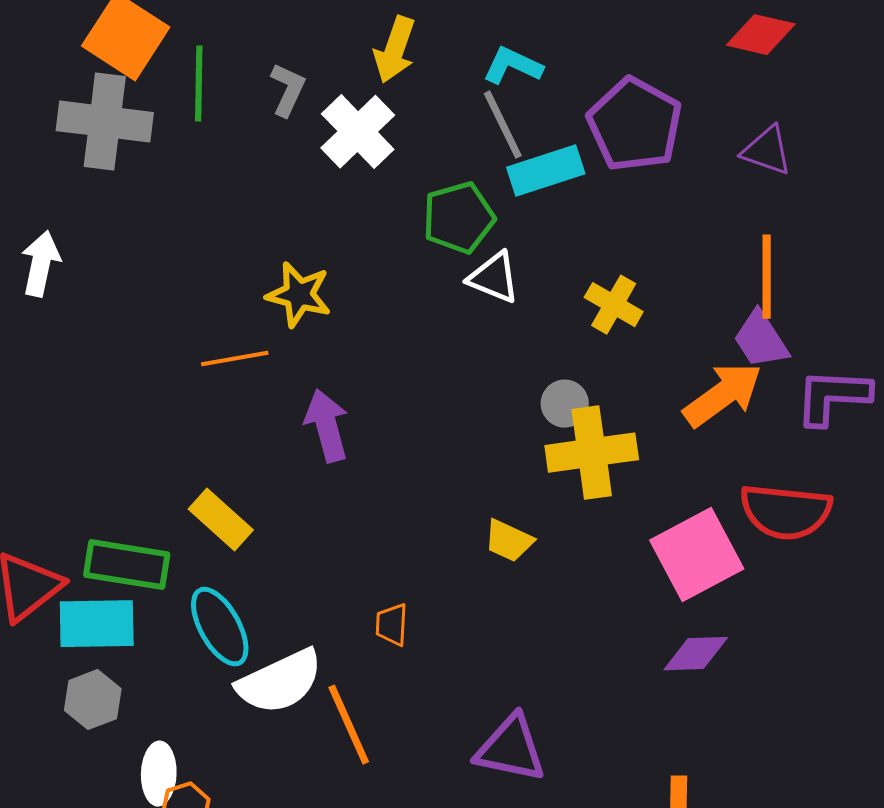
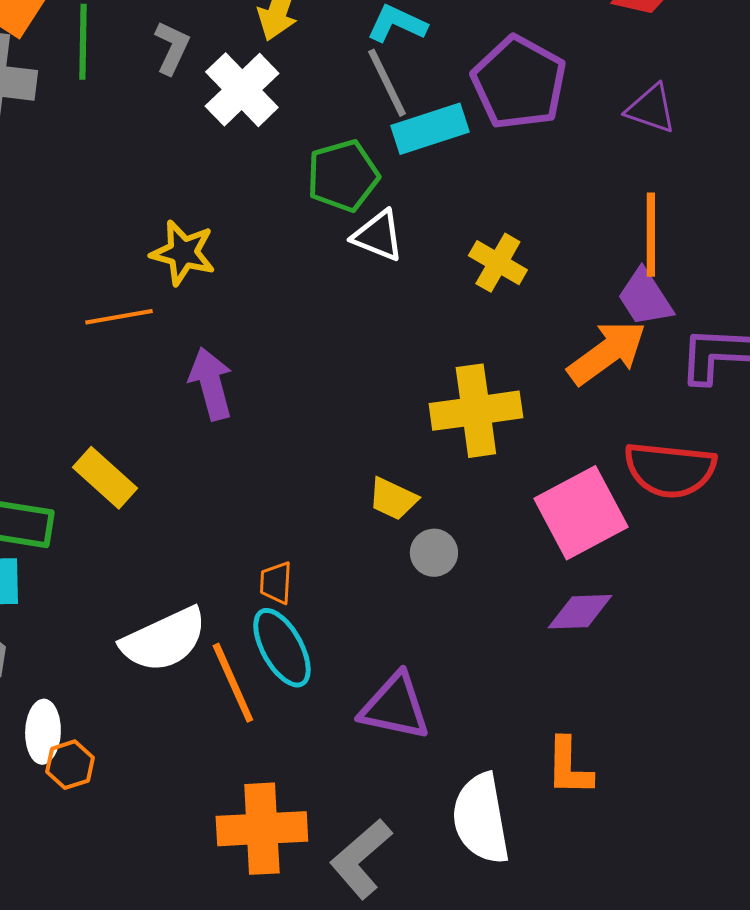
gray circle: (565, 404) -> (434, 553), moved
cyan ellipse: (220, 627) -> (282, 648), moved

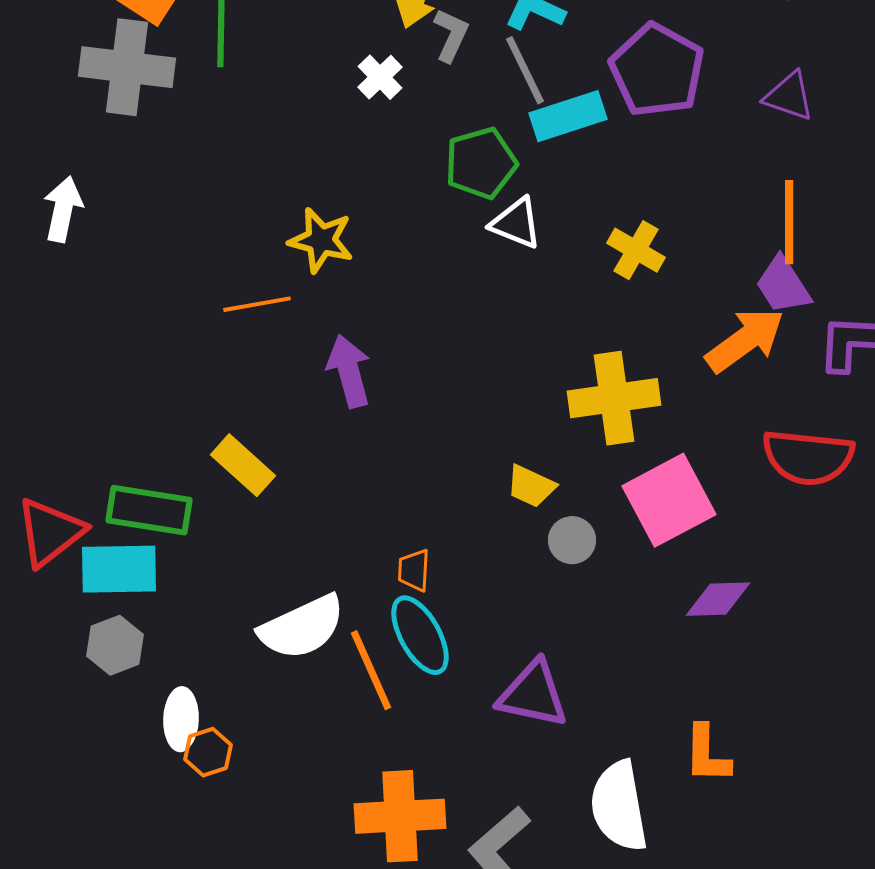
gray L-shape: (172, 48) -> (451, 35), moved
white cross: (242, 90) -> (380, 77), size x0.6
pink square: (581, 513) -> (669, 500), moved

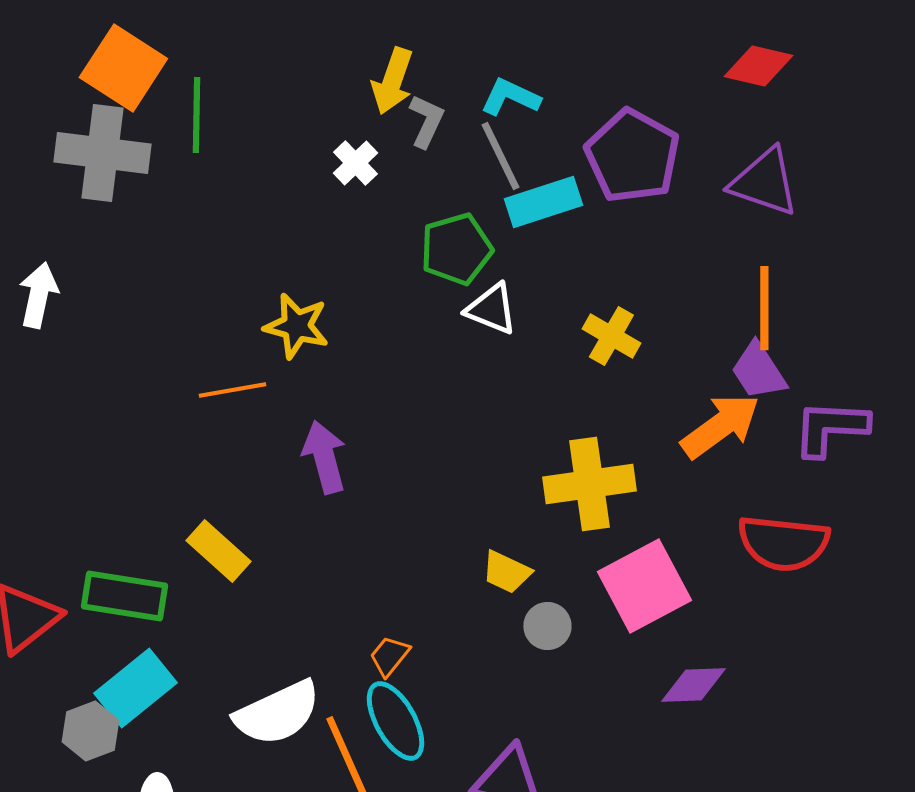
purple triangle: (789, 96) -> (764, 182), size x1.4
cyan rectangle: (119, 569) -> (135, 688), moved, turned -38
orange trapezoid: (414, 570) -> (389, 656), turned 36

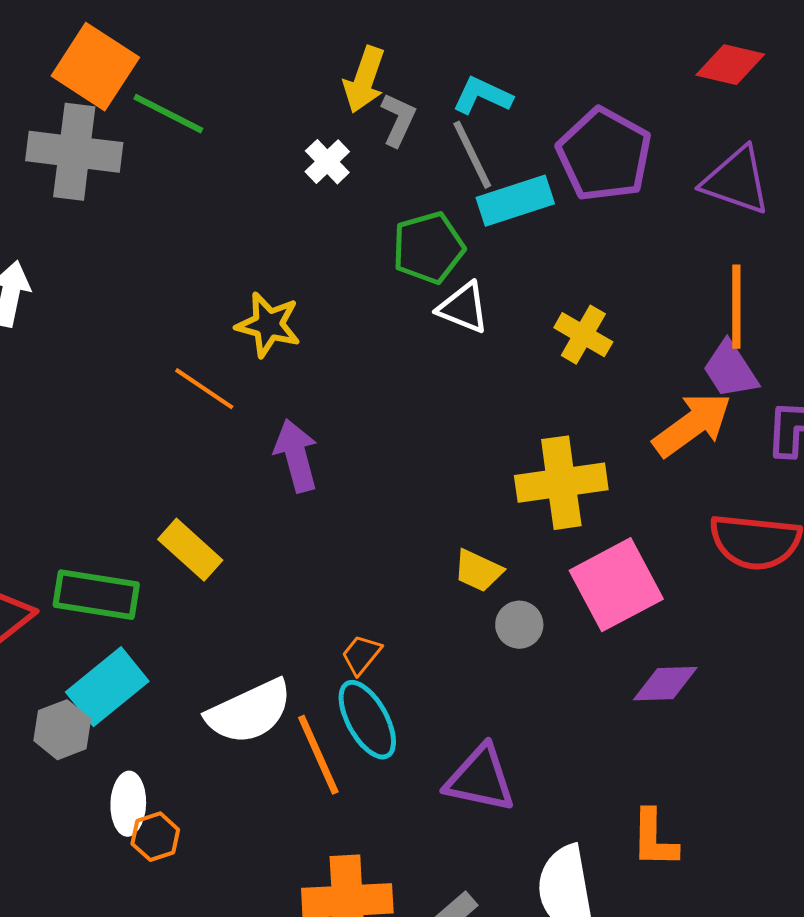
green line: (196, 115) -> (168, 114), turned -64
orange line: (232, 390) -> (204, 389), turned 44

